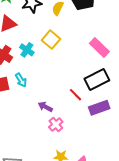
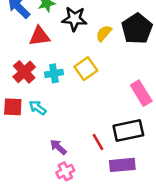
cyan cross: (27, 50) -> (54, 73), turned 32
cyan arrow: (21, 80) -> (38, 108), turned 144

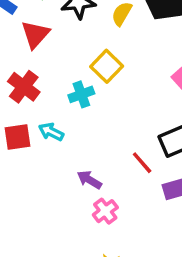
red triangle: (39, 36) -> (35, 34), turned -30
cyan cross: (54, 73) -> (81, 94), moved

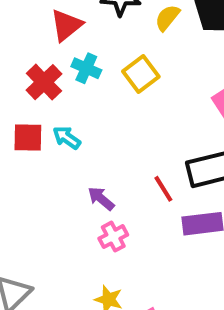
cyan cross: (81, 94) -> (86, 68), moved, turned 35

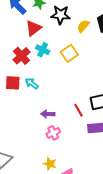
purple arrow: (101, 199) -> (48, 114), turned -40

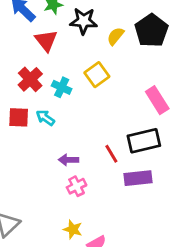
red triangle: (33, 28) -> (46, 40), turned -30
cyan cross: (43, 50) -> (62, 87), moved

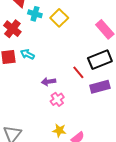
cyan cross: (62, 87) -> (35, 14), moved

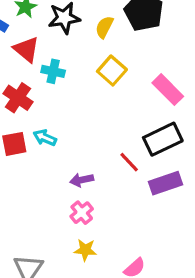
yellow square: (59, 18) -> (112, 70), moved
pink cross: (57, 99) -> (82, 213), moved
yellow star: (59, 130) -> (85, 250), moved

